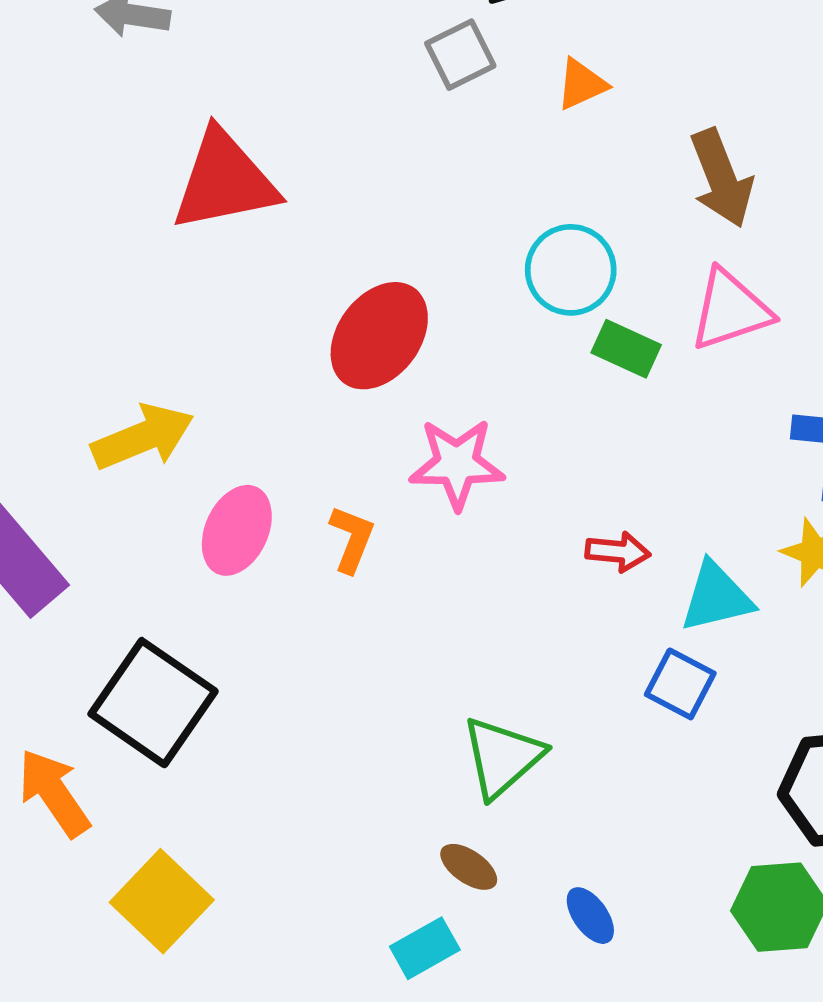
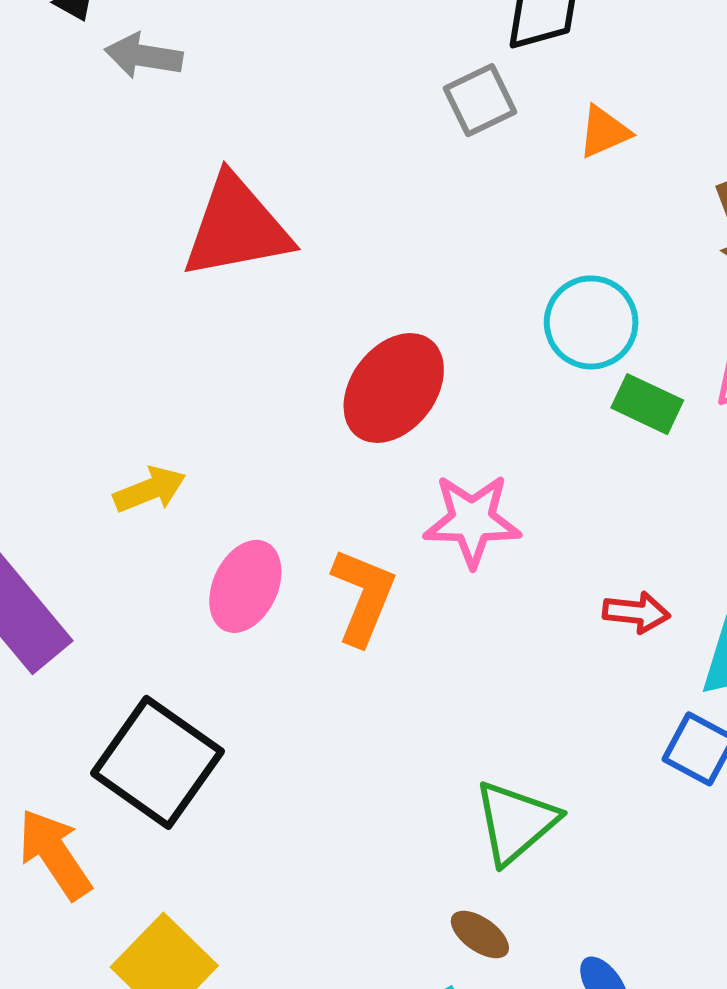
yellow arrow: (143, 437) -> (150, 490), size x0.7
orange L-shape: (352, 539) -> (363, 597), size x1.4

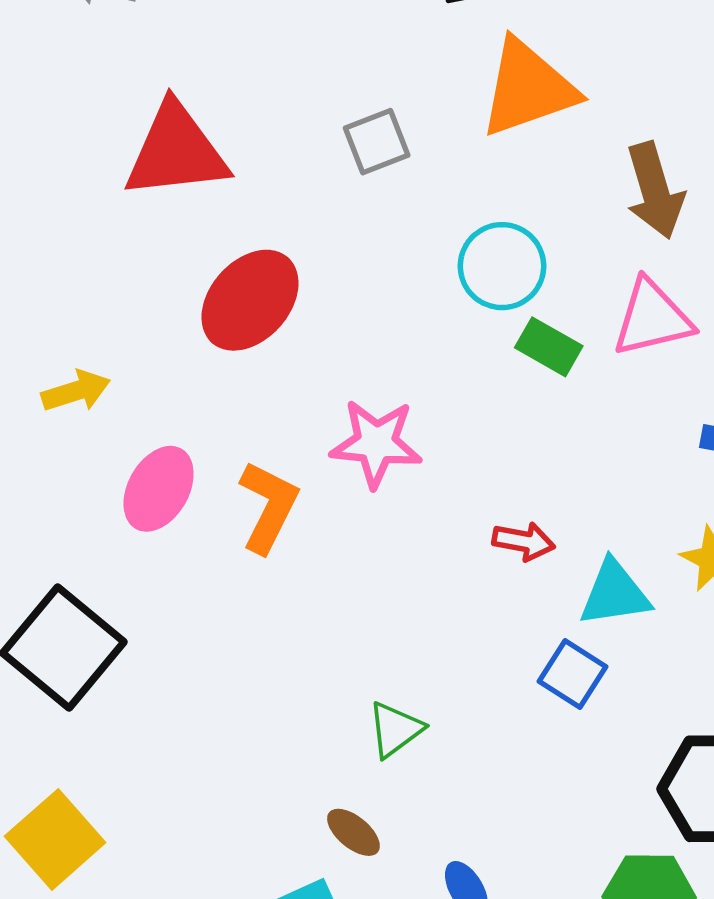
gray square: (480, 100) -> (377, 142), moved
orange triangle: (604, 132) -> (528, 88), size x2.0
red ellipse: (394, 388) -> (250, 300), moved
green triangle: (516, 822) -> (395, 729), size x0.7

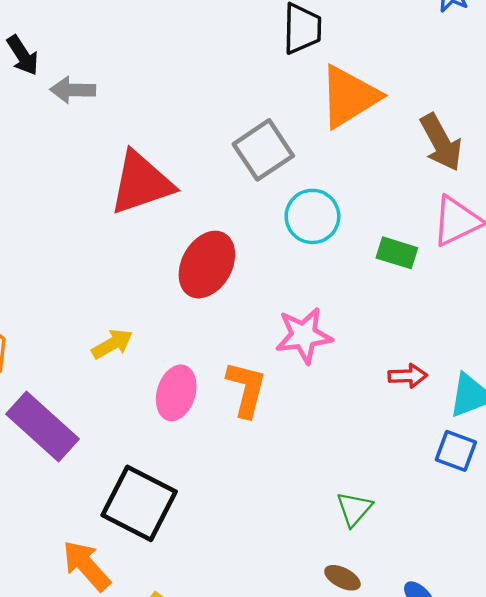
gray square: (377, 142) -> (263, 150), size x1.4
cyan circle: (502, 266) -> (312, 216), moved

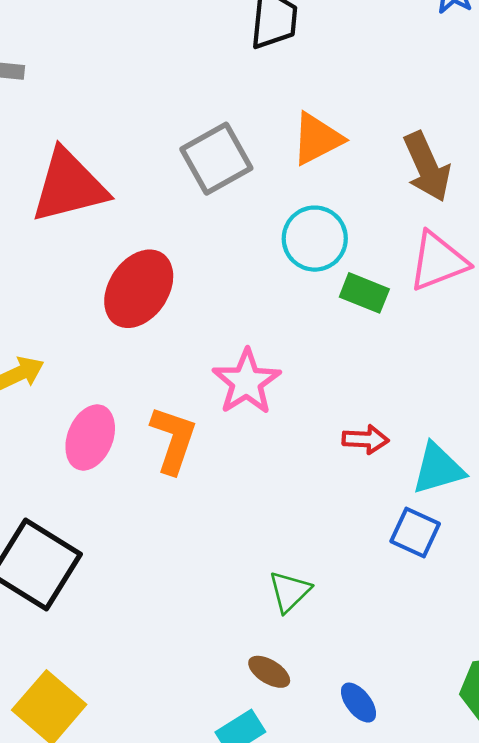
orange triangle: (349, 97) -> (317, 139), moved, size x0.7
cyan circle: (312, 216) -> (315, 239), moved
pink star: (304, 335) -> (246, 382), turned -30

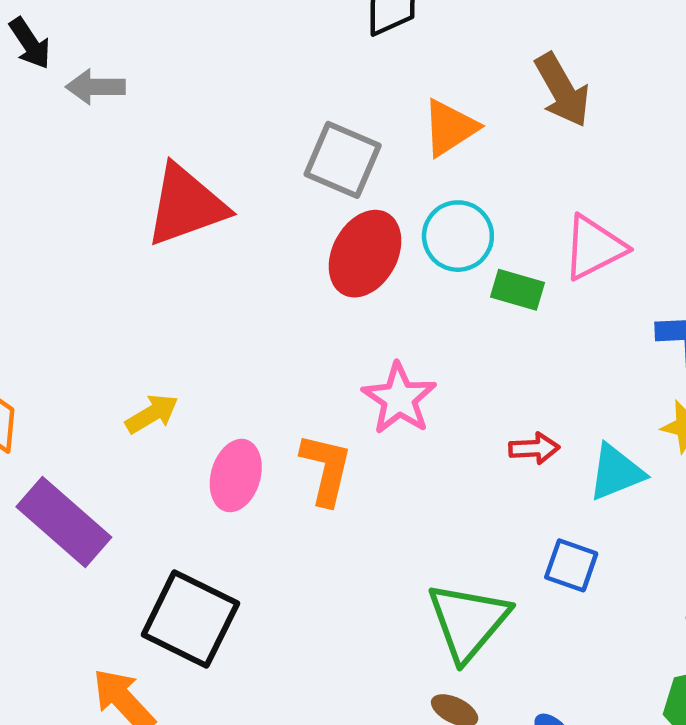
gray square: (216, 159) -> (343, 160), turned -32
brown arrow: (427, 167) -> (562, 90), moved
red ellipse: (139, 289) -> (365, 254), moved
blue square: (415, 533) -> (571, 565), moved
green triangle: (290, 591) -> (468, 621), size x1.8

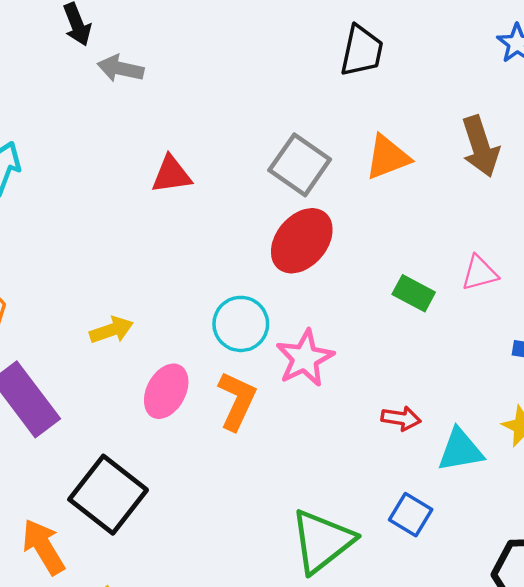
red triangle: (186, 205) -> (171, 175), size x0.6
cyan circle: (458, 236) -> (241, 324), moved
pink triangle: (594, 248) -> (480, 273), size x0.7

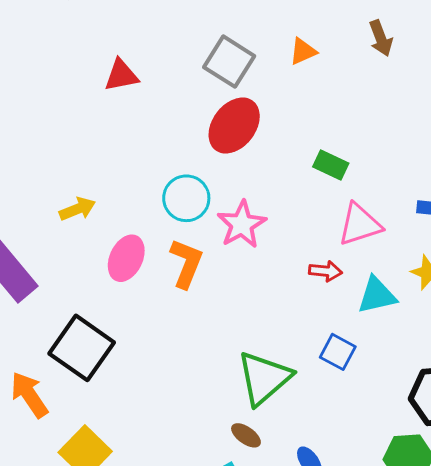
brown arrow: (480, 146) -> (381, 38), size x0.7
orange triangle: (388, 157) -> (303, 51), size x0.7
pink triangle: (480, 273) -> (360, 225), moved, size x1.4

